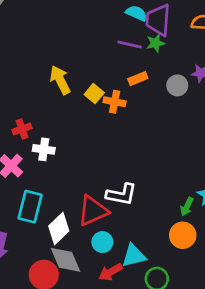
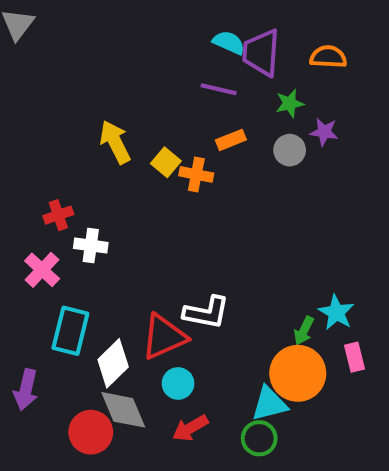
green star: (155, 43) -> (290, 103), moved
orange circle: (183, 235) -> (298, 373), size x1.4
cyan triangle: (134, 256) -> (269, 404), moved

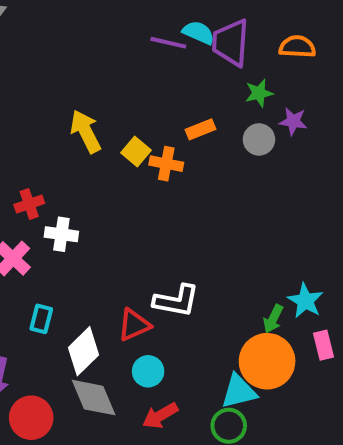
purple line: (219, 89) -> (168, 43), moved
cyan rectangle: (70, 331) -> (41, 319), size x0.6
red triangle: (164, 337) -> (134, 325), size x0.7
red circle: (91, 432) -> (31, 418), moved

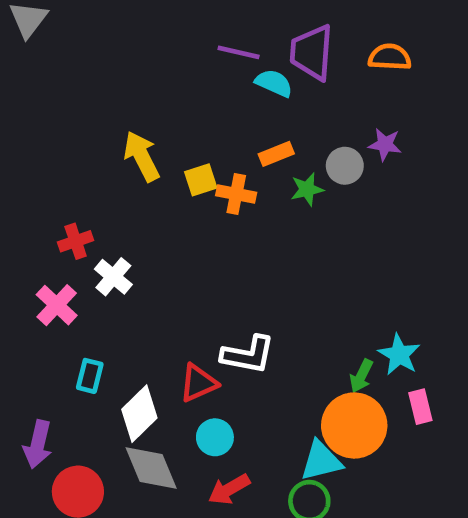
cyan semicircle: (198, 33) -> (274, 83), moved
green star: (259, 93) -> (307, 189), moved
yellow square: (136, 152) -> (201, 180), turned 32
white cross: (61, 234) -> (113, 277), turned 32

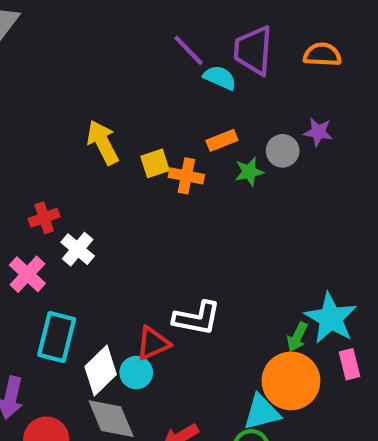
purple line: (239, 52) -> (188, 50), turned 33
cyan star: (399, 355) -> (331, 318), size x1.4
cyan rectangle: (90, 376) -> (57, 337), size x1.6
cyan circle: (215, 437) -> (136, 373), moved

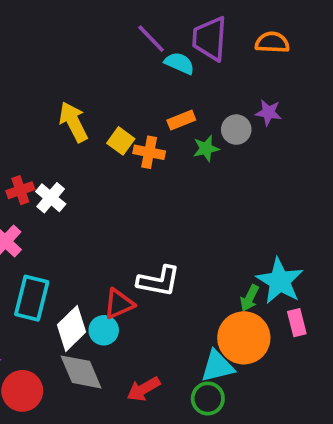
yellow square: (155, 163) -> (121, 141), turned -36
white cross: (78, 249) -> (51, 198), moved

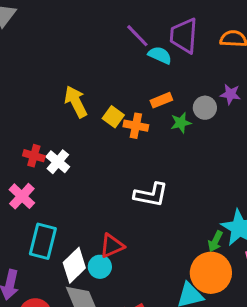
red cross: (20, 190) -> (34, 156), turned 35
white L-shape: (159, 281) -> (151, 195), moved

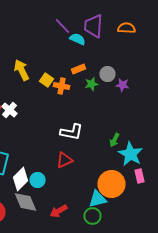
purple star: (230, 94) -> (122, 85), moved
green arrow: (215, 241) -> (114, 140), moved
red triangle: (112, 246) -> (64, 160), moved

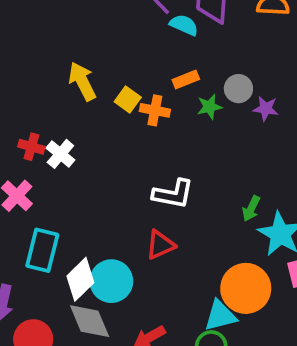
cyan circle: (38, 180) -> (111, 281), size x1.5

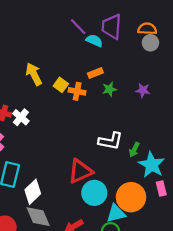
gray circle: (238, 89) -> (150, 43), moved
white L-shape: (173, 194) -> (110, 141), moved
red triangle: (160, 245) -> (80, 171), size x1.4
cyan circle: (111, 281) -> (94, 193), moved

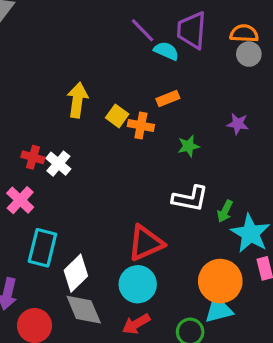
yellow arrow: (34, 74) -> (77, 100), turned 35
green star: (109, 89) -> (189, 146), moved
cyan circle: (94, 193) -> (138, 284), moved
cyan triangle: (116, 213) -> (219, 310), moved

